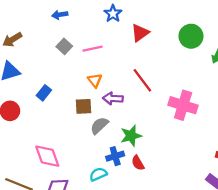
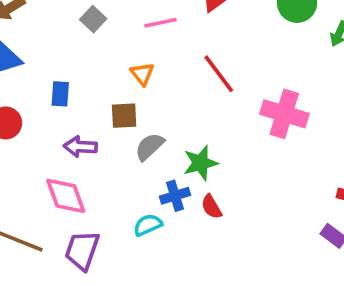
pink line: (93, 49) -> (160, 23), moved
blue rectangle: (44, 93) -> (60, 94), turned -35
purple arrow: (113, 98) -> (80, 147), moved

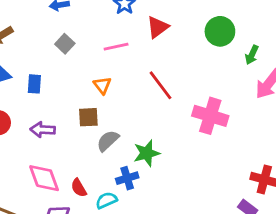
blue rectangle: (60, 94) -> (34, 84), moved
purple arrow: (80, 147) -> (43, 130), moved
red semicircle: (211, 207) -> (79, 188), moved

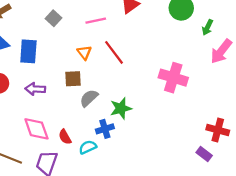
blue rectangle: (34, 84) -> (28, 51), size x1.5
red line: (160, 85) -> (114, 52), moved

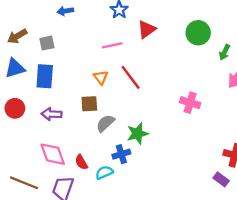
gray square: (54, 18) -> (47, 43), moved, turned 35
pink cross: (173, 78) -> (190, 103), size x0.7

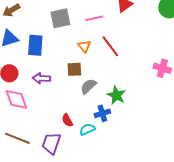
gray square: (47, 43) -> (60, 18), moved, size x1.5
green star: (137, 134) -> (116, 95), turned -30
pink diamond: (53, 154) -> (16, 99), moved

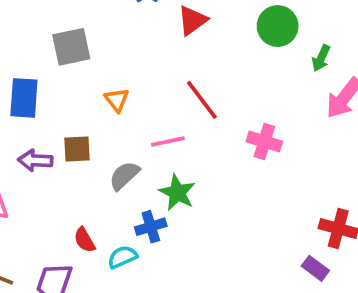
pink line: (94, 18) -> (168, 142), moved
red line: (110, 46) -> (202, 100), moved
brown square: (74, 69) -> (77, 149), moved

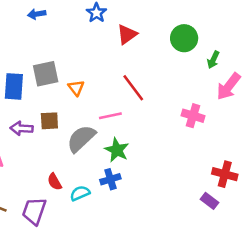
gray square: (71, 47) -> (46, 74), moved
pink cross: (264, 142) -> (193, 116), moved
gray semicircle: (124, 176) -> (81, 139), size x1.4
blue cross: (151, 227) -> (110, 179), moved

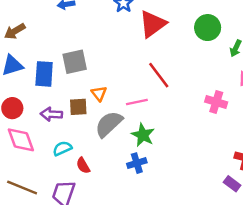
red triangle: (127, 34) -> (153, 24), size x1.4
orange triangle: (76, 88) -> (99, 93), moved
cyan semicircle: (80, 193) -> (62, 148), moved

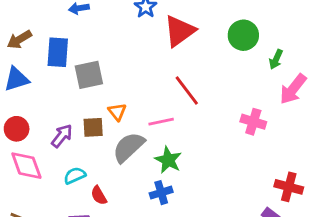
blue rectangle: (44, 74) -> (58, 52), moved
purple arrow: (51, 114) -> (62, 136), turned 125

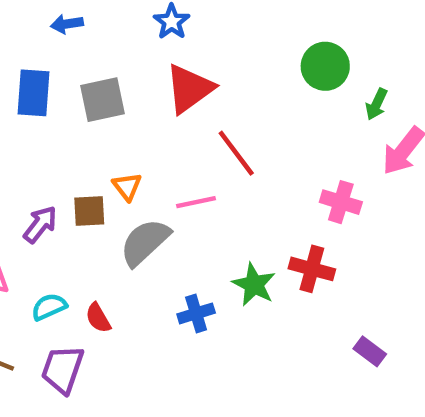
red triangle: (180, 31) -> (189, 89), moved
gray square: (89, 75) -> (103, 100), moved
green star: (168, 160) -> (254, 285), moved
cyan semicircle: (75, 176) -> (49, 307), moved
red cross: (289, 187) -> (312, 269), moved

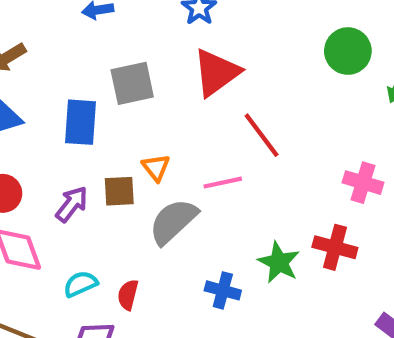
blue rectangle: (33, 93) -> (80, 122), moved
blue cross: (196, 313) -> (223, 290), turned 32
red semicircle: (98, 318) -> (128, 295), turned 44

